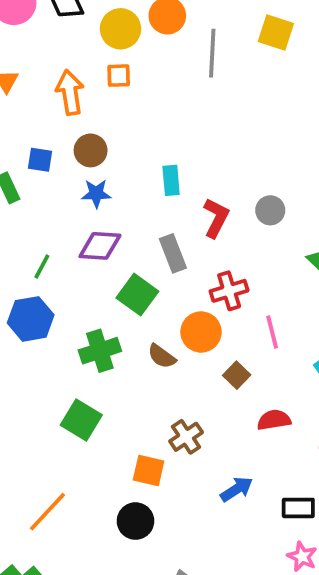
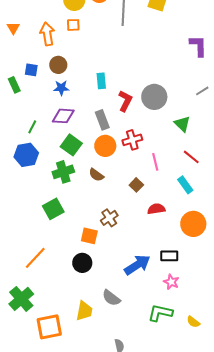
gray circle: (270, 210) -> (154, 97), size x1.6
green square: (137, 295) -> (71, 145), moved
orange circle: (201, 332) -> (105, 146), moved
green square: (81, 420) -> (53, 209), turned 30
blue arrow: (237, 489) -> (137, 265), moved, size x1.5

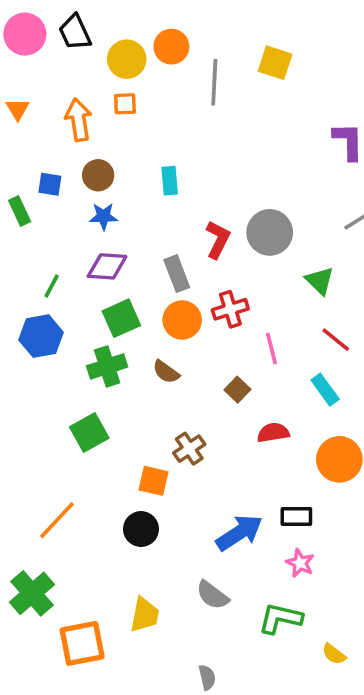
cyan rectangle: (101, 81) -> (170, 181), moved
green square: (71, 145) -> (121, 318), turned 30
gray semicircle: (111, 298) -> (212, 595), moved
yellow semicircle: (193, 322) -> (334, 654), moved

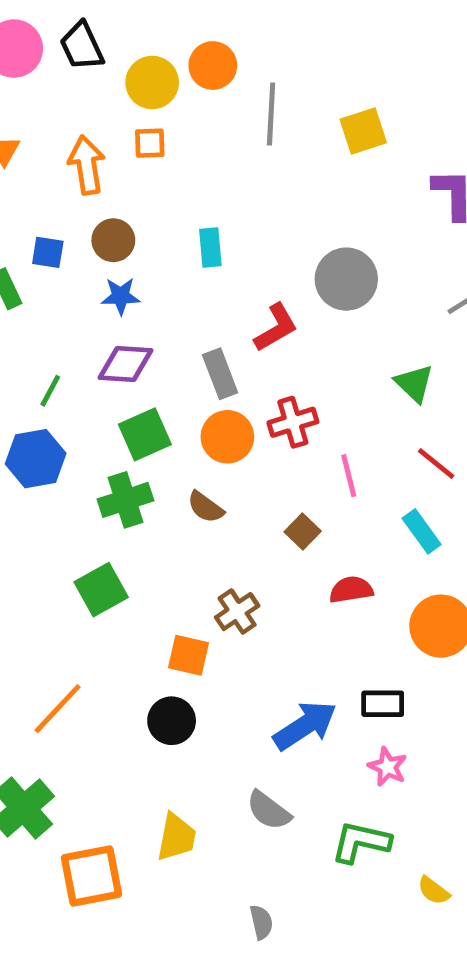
yellow square: (275, 63) -> (363, 131), moved, turned -36
gray circle: (270, 232) -> (346, 279), moved
red L-shape: (218, 240) -> (276, 328), turned 33

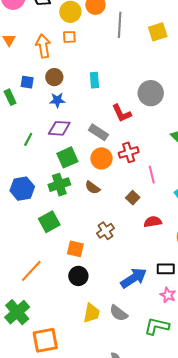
red L-shape: (276, 328) -> (122, 113), turned 95
gray rectangle: (220, 374) -> (98, 132), turned -36
blue hexagon: (36, 459) -> (22, 189), moved
orange square: (189, 655) -> (75, 249), moved
yellow trapezoid: (176, 837) -> (91, 313), moved

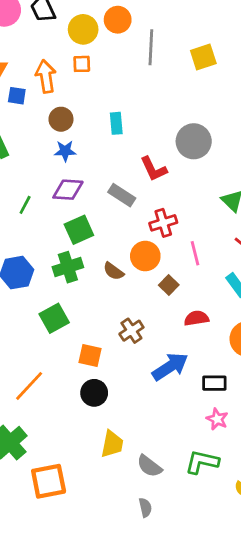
blue square: (27, 82) -> (17, 96), moved
orange circle: (102, 158) -> (145, 256), moved
blue arrow: (134, 278) -> (170, 367), moved
gray semicircle: (119, 313) -> (149, 466), moved

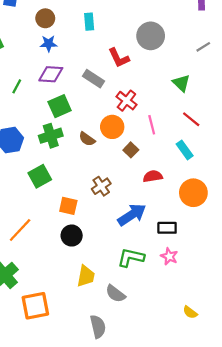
red cross: (163, 223) -> (126, 101), turned -35
green L-shape: (202, 462) -> (131, 257), moved
gray semicircle: (145, 508) -> (98, 327), moved, size x1.5

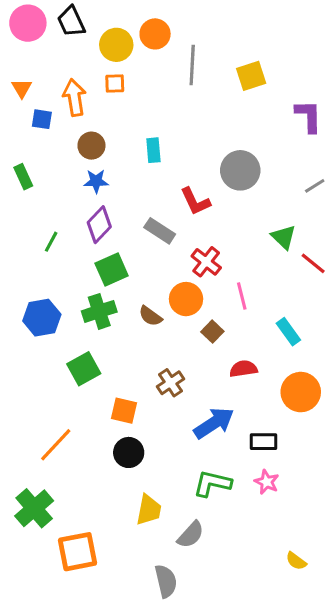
purple diamond: (51, 74) -> (99, 225), turned -50
red line: (191, 119) -> (313, 263), moved
gray semicircle: (115, 294) -> (191, 535), turned -85

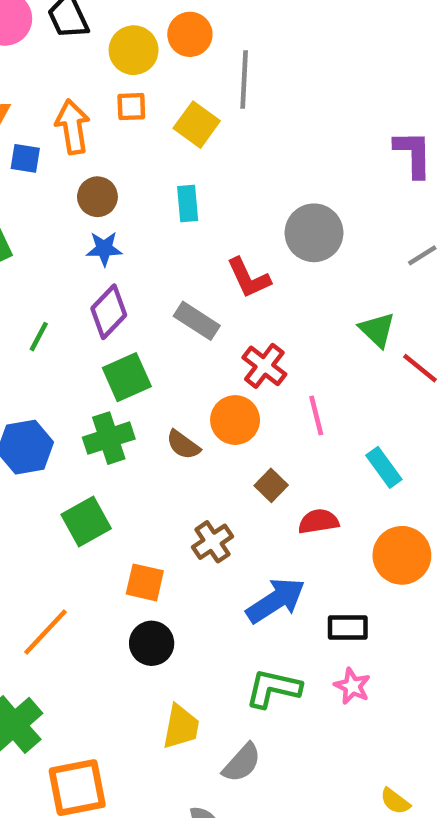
yellow square: (251, 76) -> (197, 125), moved, turned -36
brown square: (212, 332) -> (271, 485), moved

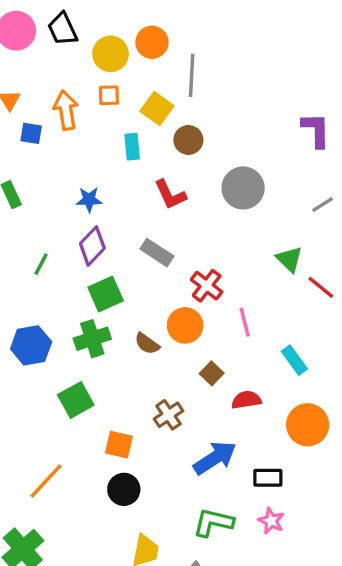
brown circle: (97, 197) -> (188, 140), moved
cyan rectangle: (188, 203) -> (132, 147), moved
red L-shape: (249, 278) -> (170, 195), moved

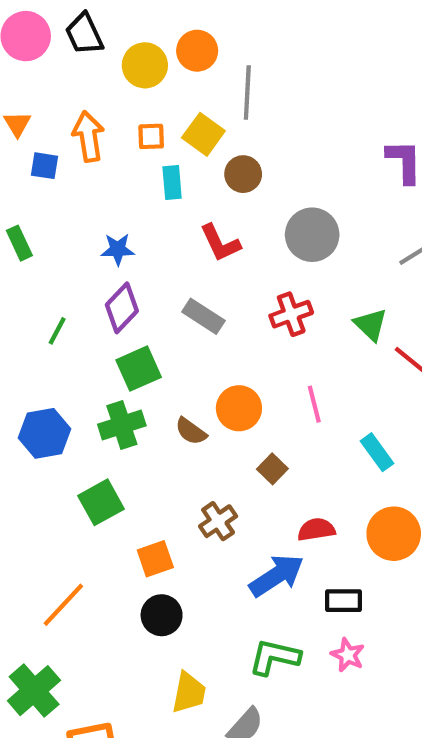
orange square: (109, 95) -> (151, 136), moved
red cross: (207, 286) -> (291, 314), moved, turned 32
red semicircle: (246, 400) -> (316, 530), moved
orange square: (119, 445) -> (155, 559), turned -32

